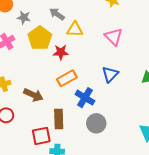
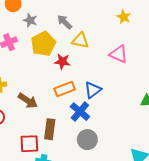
pink triangle: (114, 37) -> (119, 54), turned -30
blue triangle: (110, 74) -> (93, 90), moved

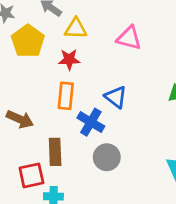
red star: (62, 62) -> (69, 59), moved
orange rectangle: (65, 89) -> (66, 96), turned -54
blue triangle: (93, 90) -> (116, 97), moved, turned -36

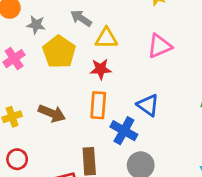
pink triangle: (129, 38) -> (160, 46), turned -36
brown arrow: (20, 119) -> (52, 113), moved

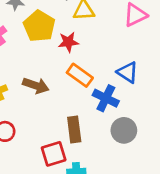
red star: (101, 69) -> (68, 42), moved
orange rectangle: (98, 105) -> (80, 75), turned -55

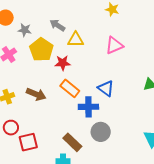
blue cross: (106, 98) -> (88, 107), turned -30
brown rectangle: (74, 129) -> (72, 142), moved, turned -42
red square: (54, 154) -> (28, 142), moved

